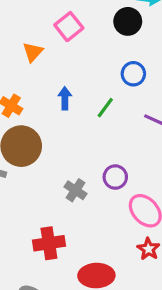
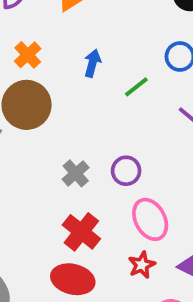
red cross: (49, 243) -> (81, 232), moved, turned 32

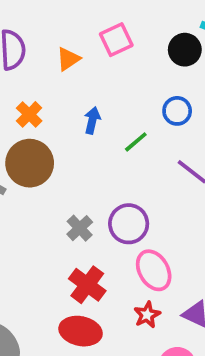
purple circle: (126, 171) -> (129, 224), size x1.4

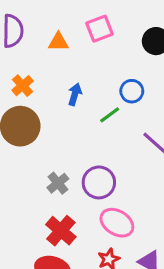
orange triangle: (68, 59) -> (58, 42), turned 30
blue circle: (177, 111) -> (132, 91), moved
pink ellipse: (154, 270) -> (117, 223), turned -32

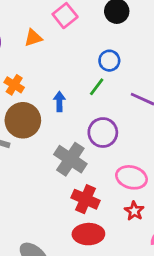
blue arrow: (75, 94) -> (59, 101), moved
purple circle: (99, 182) -> (103, 133), moved
gray cross: (58, 183) -> (70, 159), size x1.6

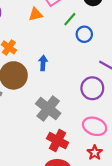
orange triangle: (33, 38) -> (36, 14), moved
green line: (97, 87) -> (70, 19), moved
purple circle: (103, 133) -> (92, 88), moved

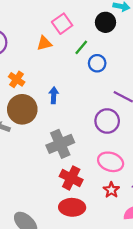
gray cross: (48, 109) -> (60, 144), turned 30

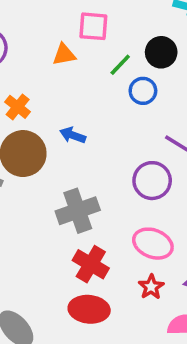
black circle: (105, 22) -> (161, 52), moved
pink square: (62, 24) -> (93, 26), turned 36
blue arrow: (54, 95) -> (73, 135), turned -77

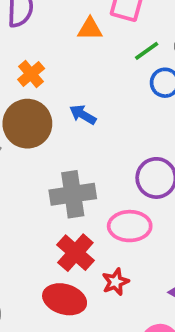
pink ellipse: (153, 244) -> (130, 226), moved, turned -33
red star: (151, 287) -> (115, 282), moved

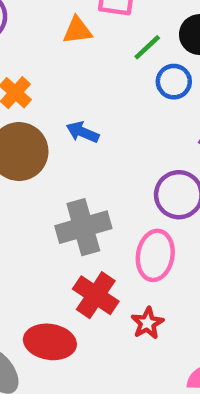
pink ellipse: (130, 226) -> (155, 255), turned -72
red ellipse: (65, 299) -> (50, 342), moved

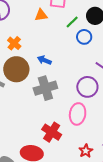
gray cross: (83, 227) -> (45, 88), moved
red star: (147, 323) -> (86, 151), moved

